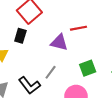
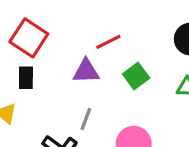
green square: (88, 68) -> (136, 76), moved

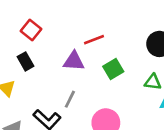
red square: (29, 38) -> (31, 30), size x0.7
black rectangle: (26, 78) -> (26, 61), turned -36

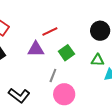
gray line: (70, 99) -> (53, 75), moved

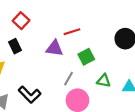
green triangle: (97, 60) -> (104, 81), moved

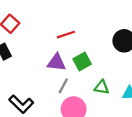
purple triangle: (54, 48) -> (56, 62), moved

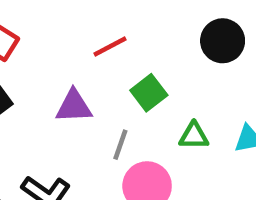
purple triangle: (56, 62) -> (74, 106), moved

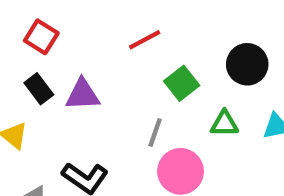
black circle: (223, 41) -> (247, 64), moved
purple triangle: (74, 106) -> (83, 95), moved

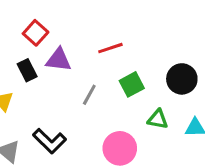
purple triangle: (83, 95) -> (59, 60), moved
gray line: (155, 132) -> (89, 95), moved

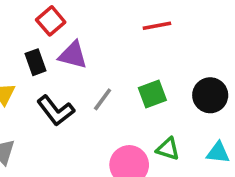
red line: (110, 48) -> (157, 26), moved
green triangle: (158, 119) -> (168, 149), moved
black L-shape: (50, 141) -> (56, 111), moved

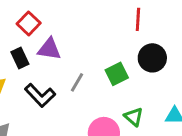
red line: (157, 26) -> (138, 19), moved, turned -70
black circle: (210, 95) -> (152, 58), moved
green triangle: (168, 149) -> (134, 117), turned 30

